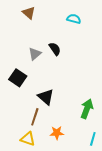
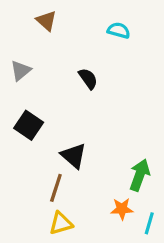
gray triangle: (35, 54) -> (21, 71), moved
orange star: (57, 133) -> (122, 209), moved
yellow triangle: (28, 139) -> (61, 223), moved, turned -35

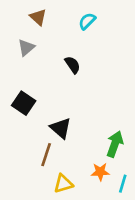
cyan semicircle: (119, 30) -> (87, 21), moved, turned -60
gray triangle: (21, 71) -> (26, 48), moved
yellow triangle: (61, 223) -> (63, 184), moved

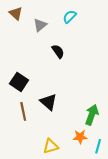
brown triangle: (38, 17) -> (16, 13), moved
gray triangle: (26, 48) -> (40, 25), moved
brown line: (46, 155) -> (23, 111), moved, turned -30

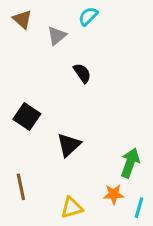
cyan semicircle: (70, 17) -> (88, 16), moved
black triangle: (49, 102) -> (69, 145), turned 36
brown line: (23, 111) -> (21, 187), moved

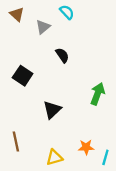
cyan semicircle: (88, 16) -> (67, 12), turned 91
black square: (27, 116) -> (23, 76), moved
green arrow: (130, 163) -> (98, 94), moved

